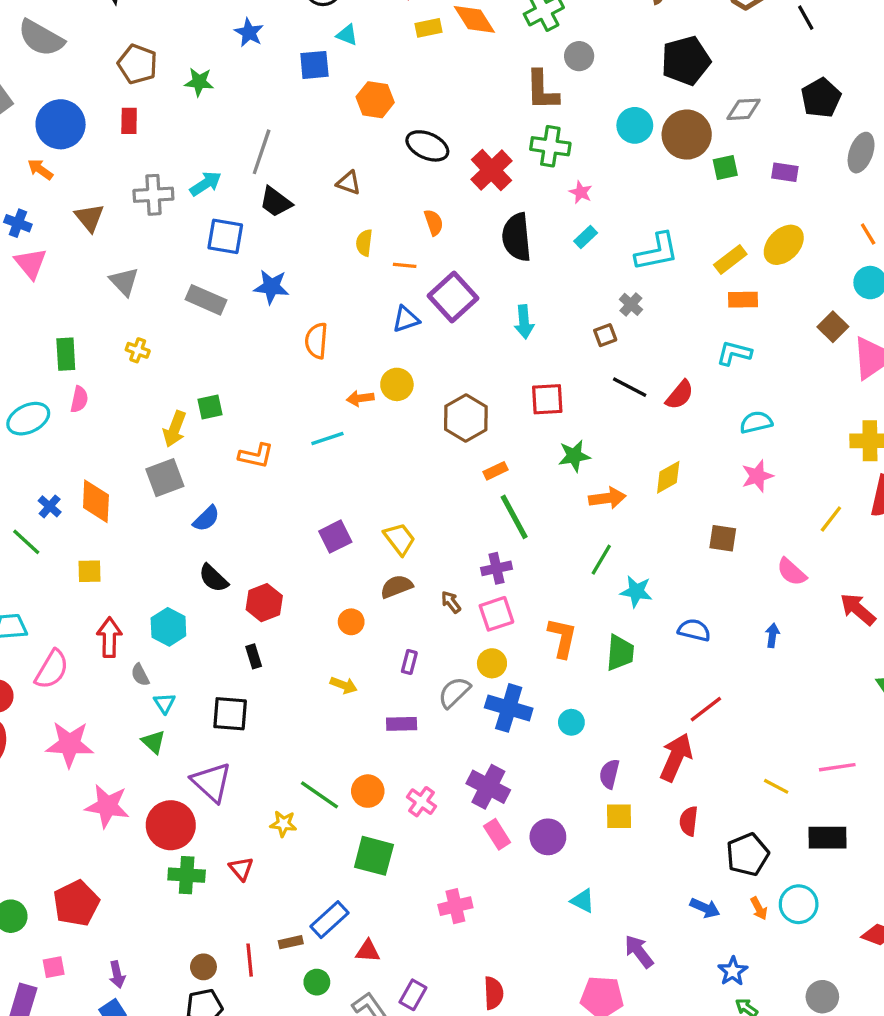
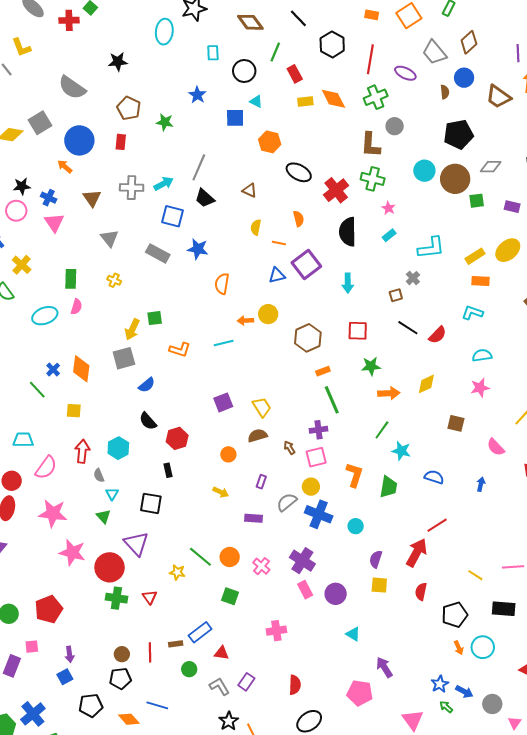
green square: (374, 856) -> (230, 596), size x0.7
blue arrow: (705, 908) -> (464, 692), moved

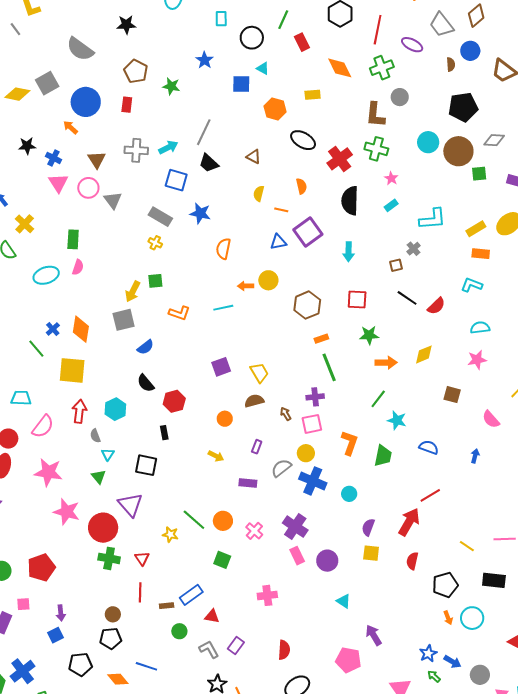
yellow rectangle: (305, 101) -> (313, 95), moved
pink circle: (16, 211) -> (88, 188), moved
yellow cross: (114, 280) -> (155, 243), moved
yellow square: (74, 411) -> (72, 370), size x1.8
red line: (150, 652) -> (140, 592), moved

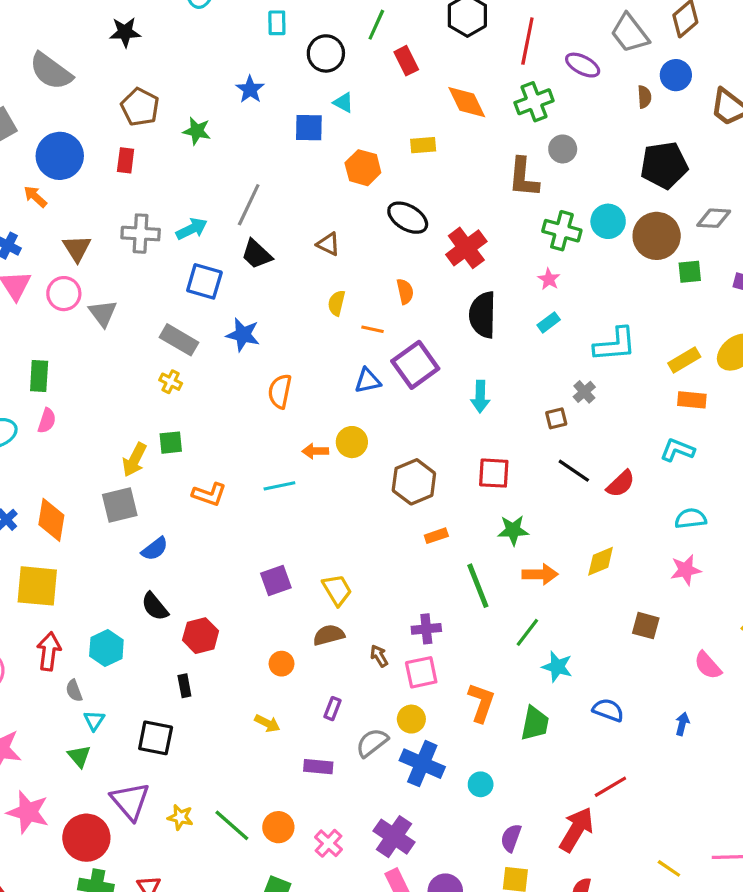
green cross: (376, 149) -> (562, 231), moved
green line: (329, 367) -> (478, 586), moved
yellow star: (170, 534) -> (180, 817), moved

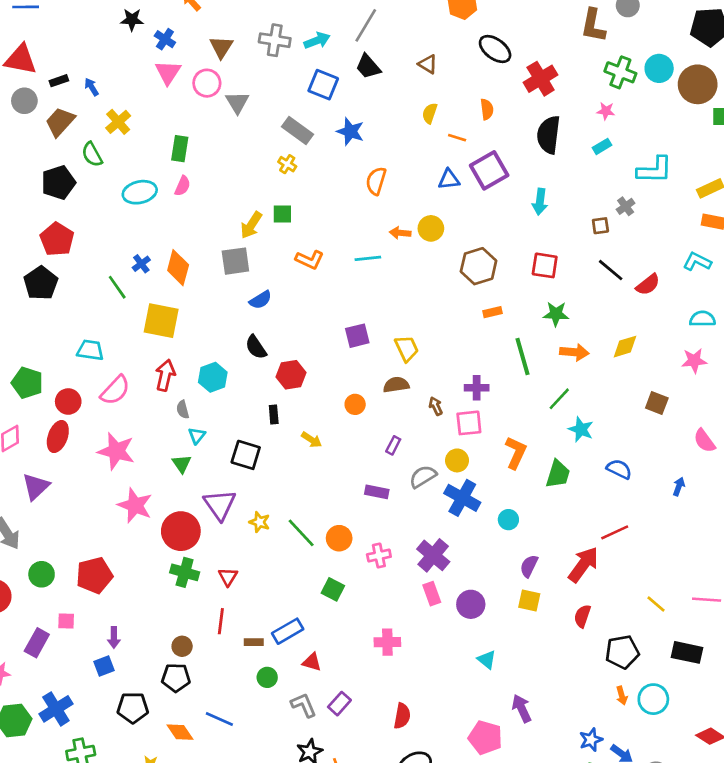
pink star: (549, 279) -> (606, 111), turned -30
yellow arrow: (267, 723) -> (312, 440), moved
pink cross: (329, 843) -> (379, 556), turned 30

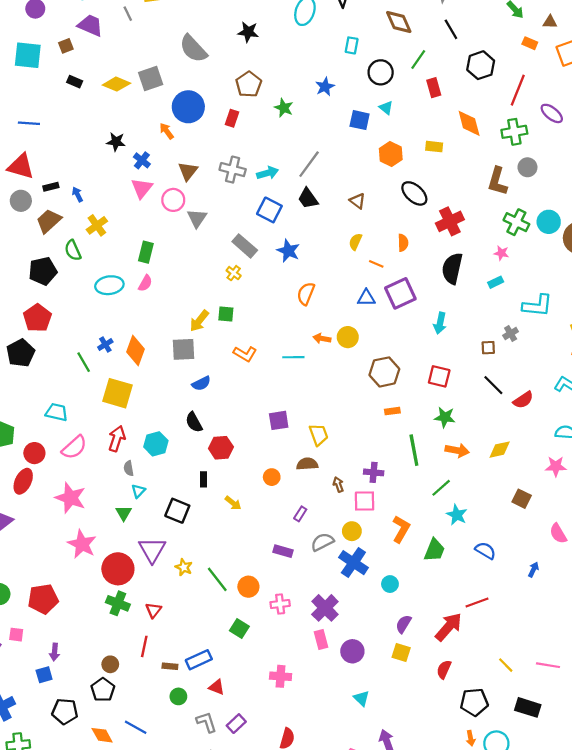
black pentagon: (176, 678) -> (103, 690), turned 30

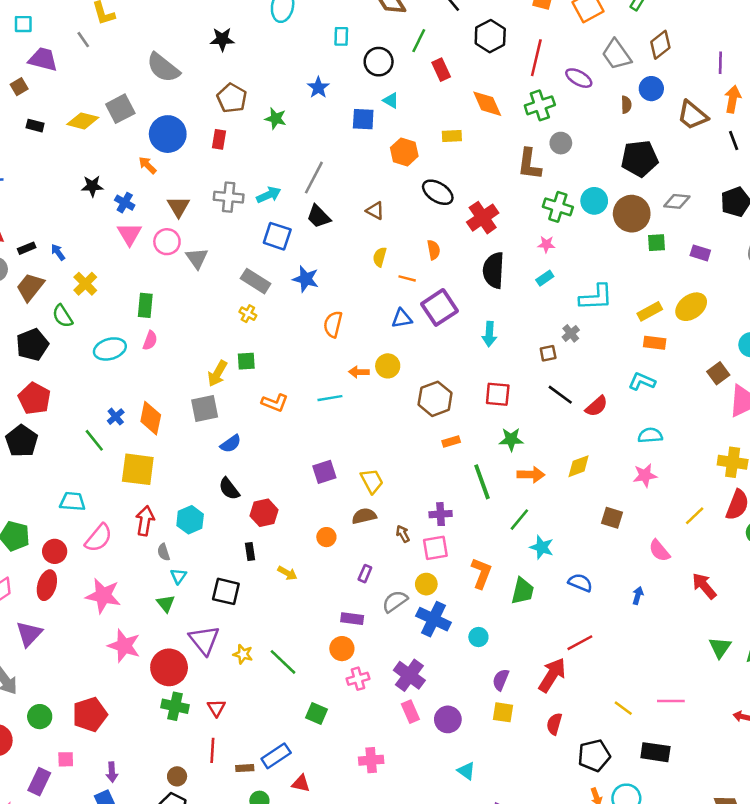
orange circle: (248, 587) -> (342, 649), moved

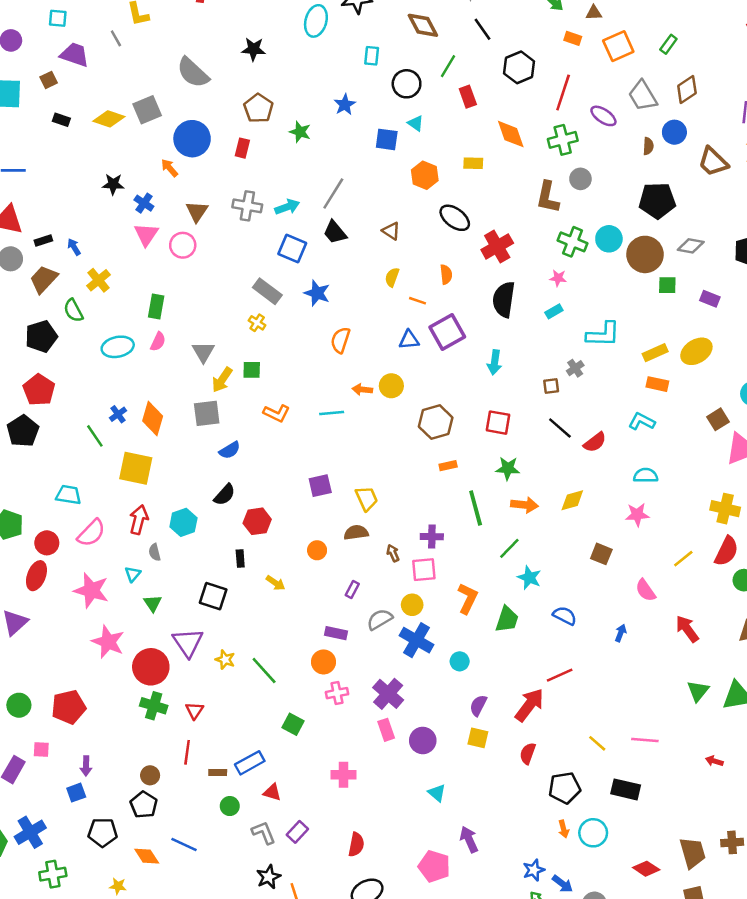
gray triangle: (197, 258) -> (203, 352), moved
black semicircle: (229, 489) -> (225, 495), turned -105
cyan triangle: (178, 576) -> (133, 574), moved

